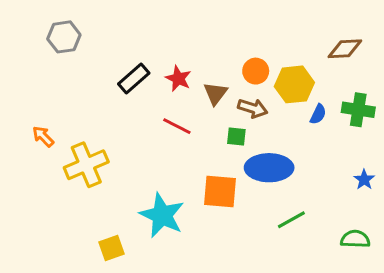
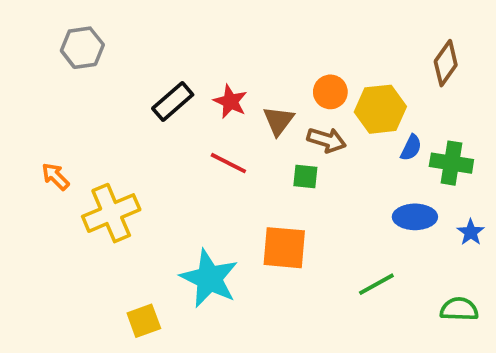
brown diamond: (345, 49) -> (446, 63), turned -52
green cross: (358, 110) -> (451, 163), moved
blue ellipse: (269, 168) -> (415, 217), moved, size x0.7

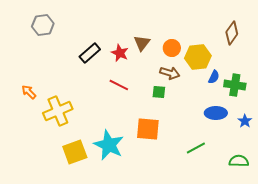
brown triangle: (278, 121) -> (142, 43), moved
yellow square: (144, 321) -> (75, 152), moved, size x1.4

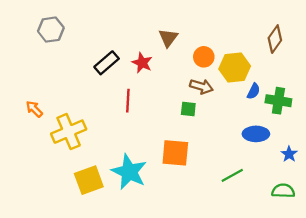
brown triangle: (142, 43) -> (168, 38), moved
red line: (119, 85) -> (128, 101), moved, turned 66
blue star: (245, 121) -> (289, 154), moved

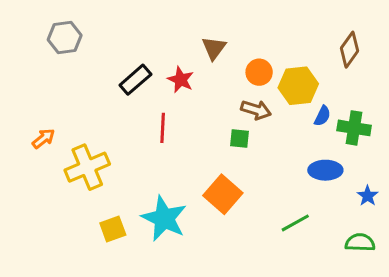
orange arrow: (34, 109) -> (44, 138), turned 96
orange square: (175, 153) -> (223, 194), turned 36
yellow square: (89, 180) -> (113, 229), size x0.7

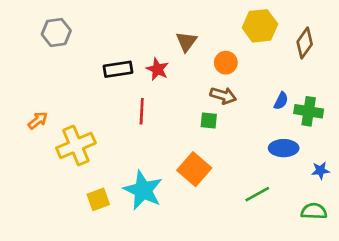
black rectangle: (135, 80) -> (118, 69), turned 32
yellow hexagon: (298, 86) -> (260, 26), moved
blue star: (368, 196) -> (320, 170), turned 30

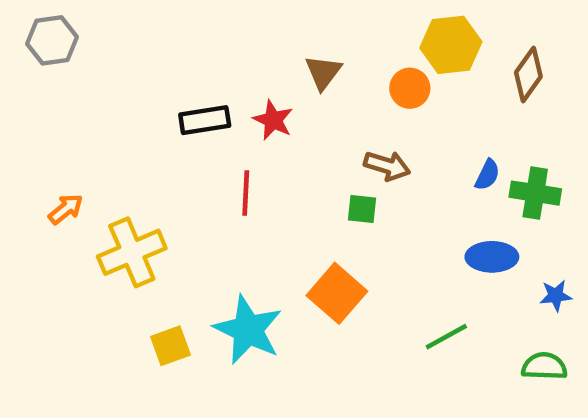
gray hexagon: (56, 32) -> (52, 40), moved
orange circle: (226, 63) -> (410, 88), moved

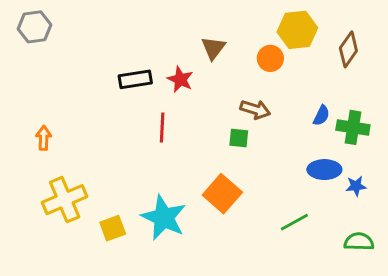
orange arrow: (66, 209) -> (44, 138), turned -50
yellow cross: (132, 252) -> (65, 200), moved
blue star: (556, 296) -> (356, 186), moved

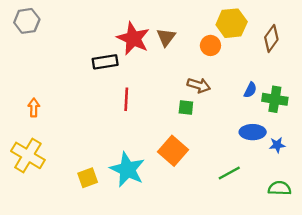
red star: (180, 79) -> (133, 38), moved, size x1.6
yellow cross: (65, 200) -> (28, 155), moved, turned -36

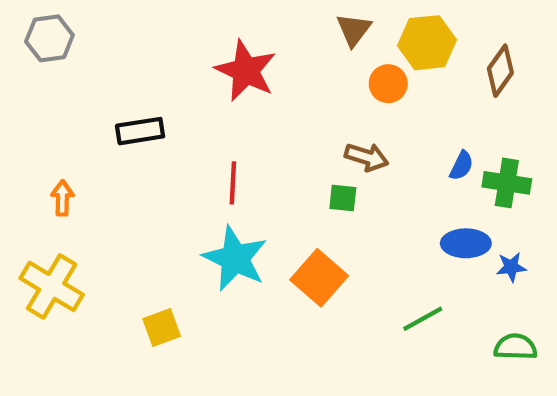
brown triangle: (166, 37) -> (354, 30), moved
black rectangle: (105, 62) -> (140, 131), moved
cyan star: (127, 170) -> (235, 258), moved

